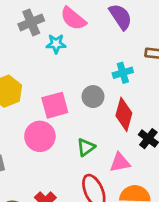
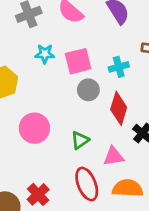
cyan star: (56, 44) -> (45, 54), moved
pink square: (55, 105) -> (78, 61), moved

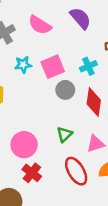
pink circle: (34, 128) -> (24, 145), moved
red cross: (38, 194) -> (32, 173), moved

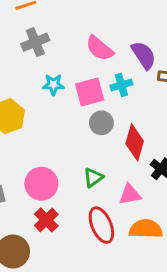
purple semicircle: (80, 18) -> (144, 55), moved
pink semicircle: (40, 25) -> (100, 48), moved
cyan cross: (88, 66) -> (121, 85), moved

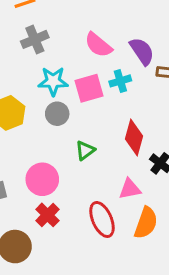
cyan star: (53, 85) -> (53, 81), size x1.4
gray circle: (101, 123) -> (57, 114), moved
green triangle: (93, 178) -> (85, 150), moved
orange semicircle: (146, 229) -> (146, 223), turned 108

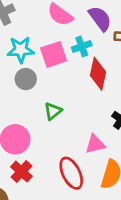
red diamond: (134, 137) -> (98, 74), moved

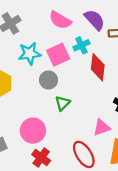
gray circle: (26, 79) -> (49, 80), moved

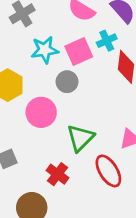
green triangle: (63, 103) -> (80, 138), moved, size x1.5
pink circle: (33, 131) -> (41, 112), moved

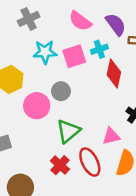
gray circle: (67, 82) -> (61, 91), moved
red cross: (57, 174) -> (60, 165), moved

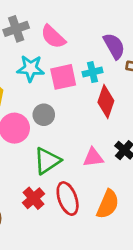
pink semicircle: (80, 21) -> (53, 37), moved
pink triangle: (111, 136) -> (93, 157), moved

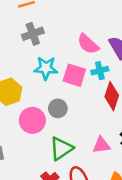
pink semicircle: (53, 37) -> (88, 44), moved
pink square: (63, 77) -> (74, 75), turned 30

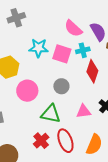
gray cross: (33, 34) -> (16, 18), moved
gray circle: (58, 108) -> (61, 86), moved
green triangle: (61, 149) -> (51, 114), turned 45

